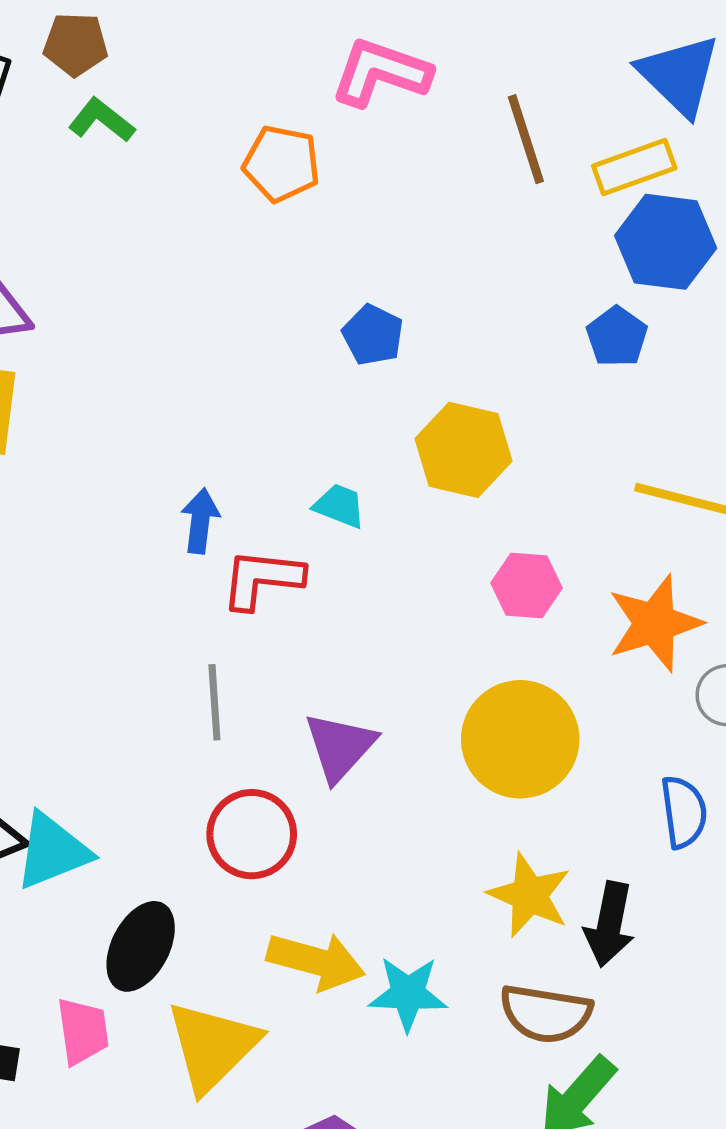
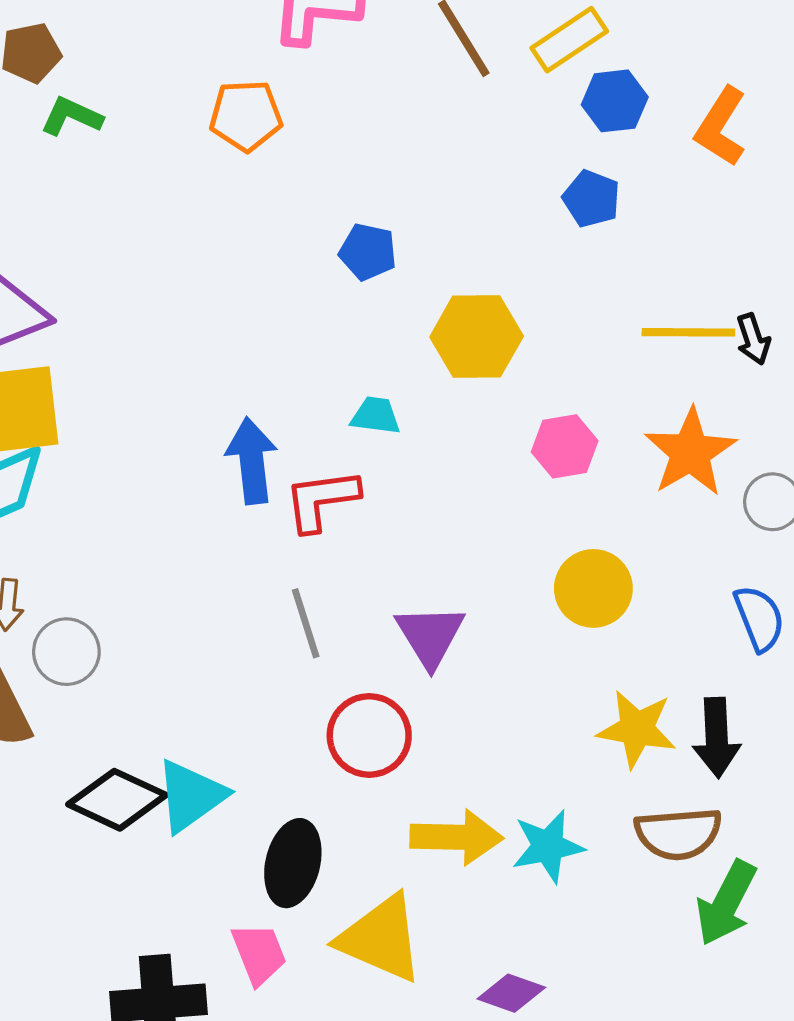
blue hexagon: (666, 242) -> (615, 101), size x0.7
blue arrow: (200, 521) -> (252, 461), size x1.4
yellow circle: (520, 739) -> (593, 588), size x0.7
yellow triangle: (212, 1046) -> (381, 938), turned -38

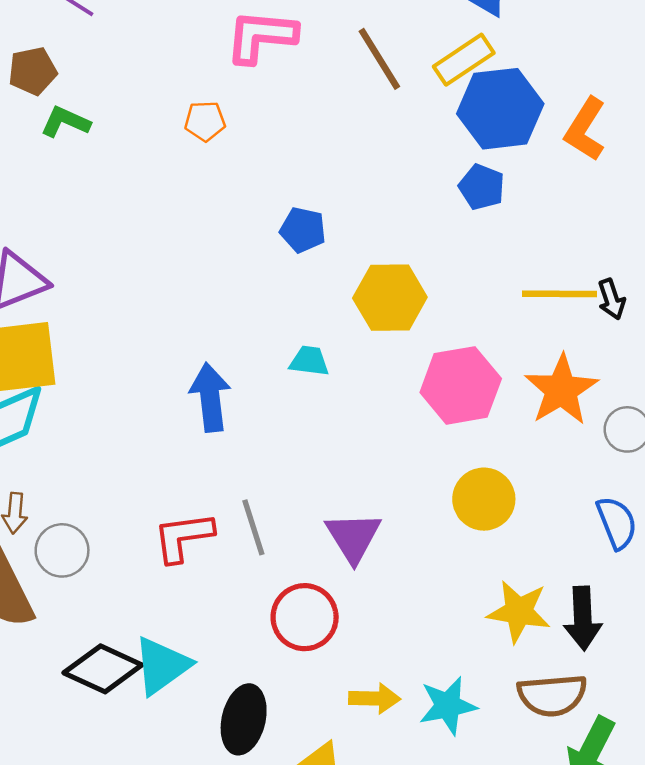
blue hexagon: (615, 101) -> (500, 109), size x1.6
orange pentagon: (246, 116) -> (205, 121), size x0.7
pink hexagon: (565, 446) -> (461, 385), size x1.5
red L-shape: (321, 500) -> (183, 537), moved
yellow arrow: (457, 837) -> (375, 698), size x0.7

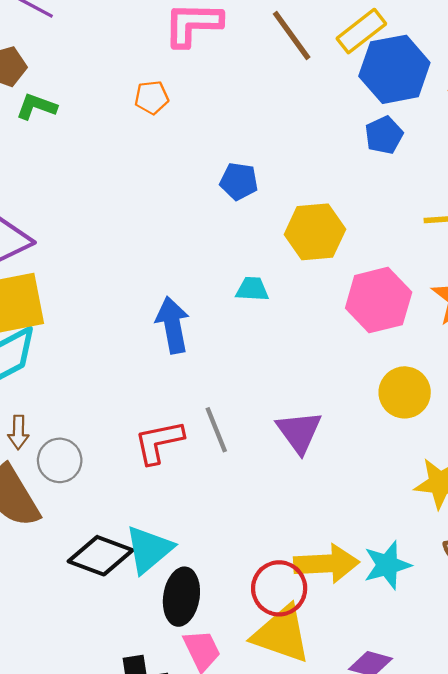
blue pentagon: (482, 187) -> (384, 135), turned 30
red circle: (305, 617) -> (279, 588), moved
yellow arrow: (375, 698) -> (327, 564), size x1.5
black ellipse: (244, 719) -> (181, 597), moved

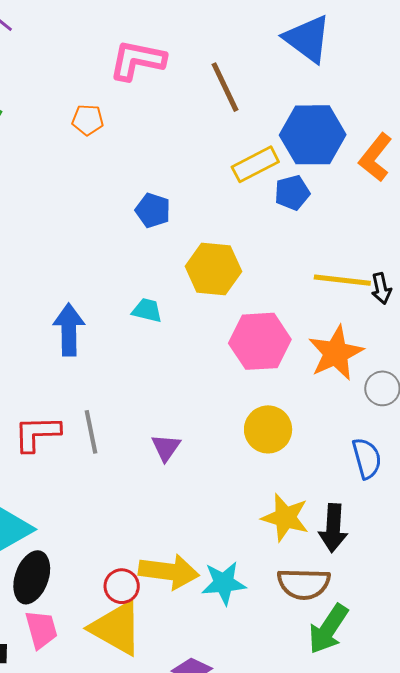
yellow rectangle: (361, 31) -> (255, 164), moved
purple triangle: (299, 432) -> (166, 448), size x0.7
red circle: (279, 588) -> (122, 586), size x0.7

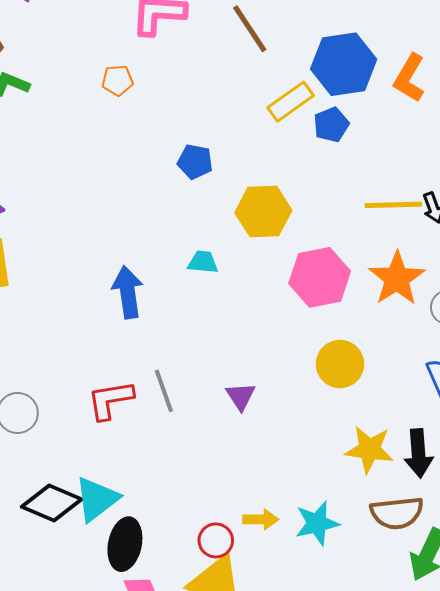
yellow arrow: (169, 572) -> (261, 519), size x0.6

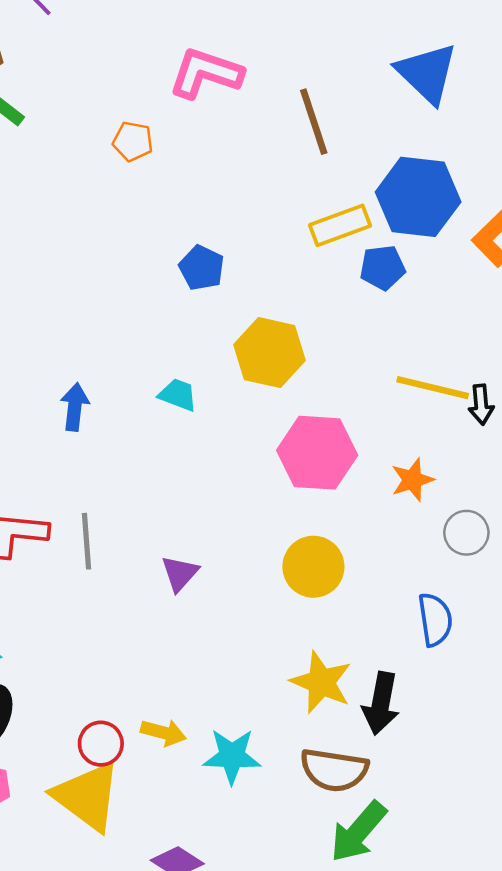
orange star: (397, 278) -> (412, 480), size x0.6
blue arrow: (128, 292) -> (75, 407), size x0.7

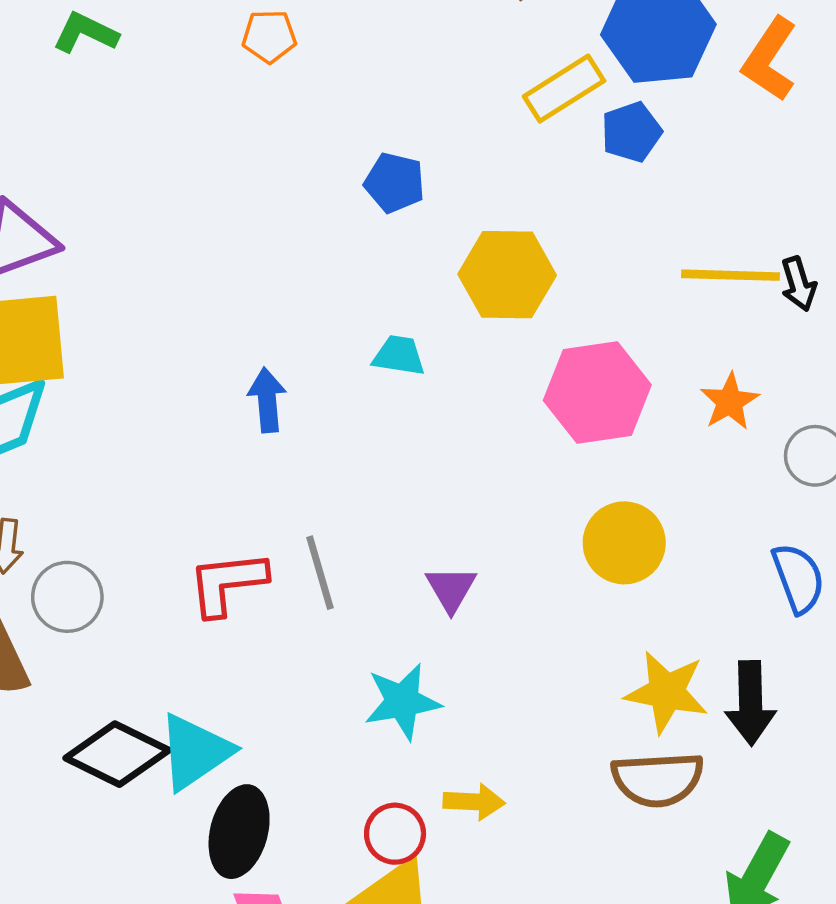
cyan star: (232, 756) -> (402, 702), moved
brown semicircle: (334, 770) -> (658, 779), moved

